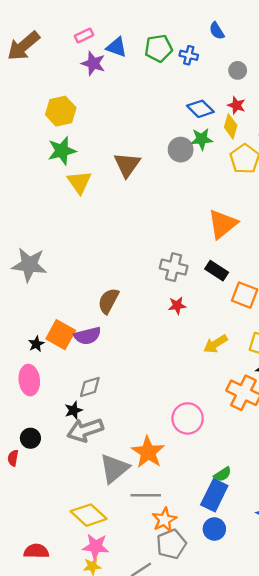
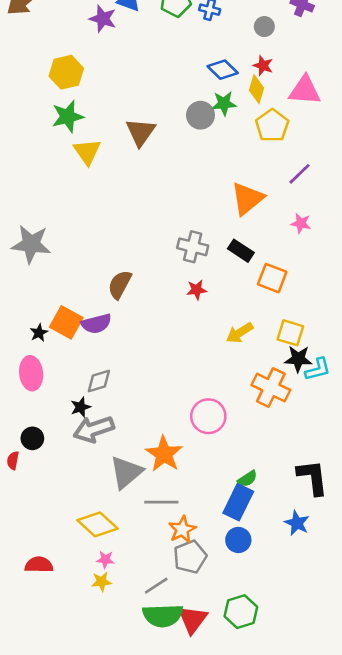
pink star: (96, 546) -> (105, 560), size x0.6

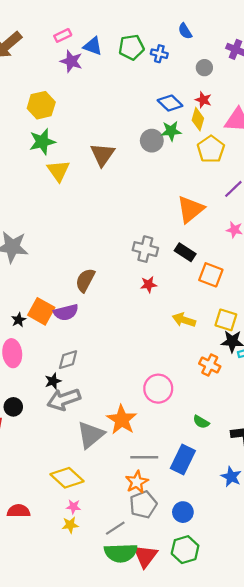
yellow arrow: (240, 333) -> (184, 320), turned 50
orange cross: (271, 388) -> (210, 365), size x0.7
green semicircle: (247, 479) -> (201, 422), moved, turned 63
gray line: (161, 502) -> (144, 457), moved
blue circle: (238, 540) -> (183, 512), moved

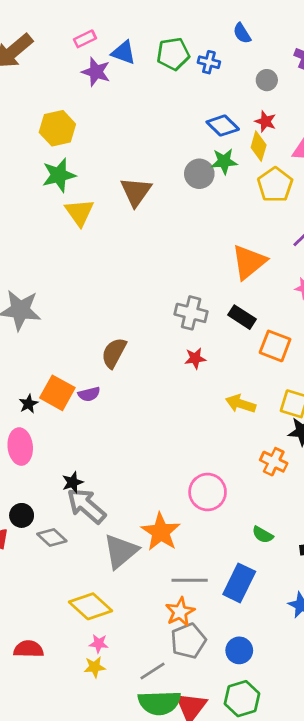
purple semicircle: (66, 312) -> (89, 394), size x0.7
gray diamond: (68, 360) -> (52, 537), moved, turned 60
gray arrow: (64, 399) -> (86, 506), turned 60

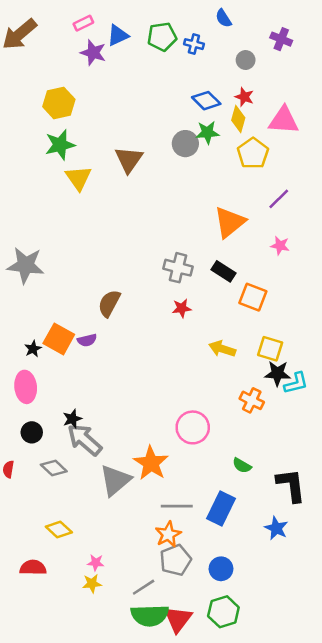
blue triangle: (124, 53) -> (118, 35), turned -45
black circle: (22, 515) -> (32, 432), moved
yellow diamond: (90, 606) -> (59, 529), moved, size x0.7

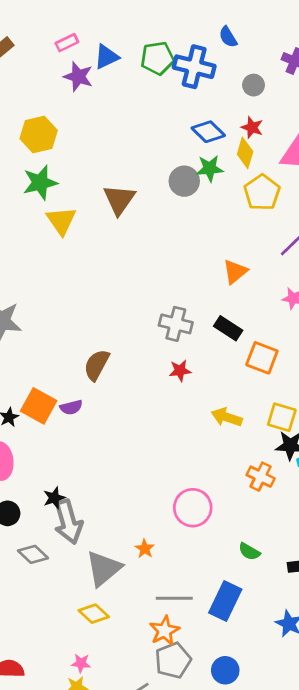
blue cross: (194, 44) -> (194, 67), size x1.8
orange triangle: (230, 222) -> (235, 272), size x0.7
gray arrow: (85, 440) -> (68, 522), turned -147
orange star: (151, 463) -> (145, 549), size x0.5
yellow diamond: (59, 529) -> (94, 614), moved

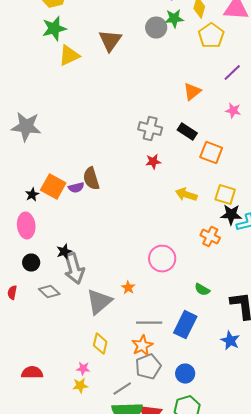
yellow triangle: (61, 221) -> (69, 56), turned 40
brown semicircle: (97, 365) -> (91, 179), moved, turned -45
yellow diamond: (94, 614) -> (100, 344), moved, turned 60

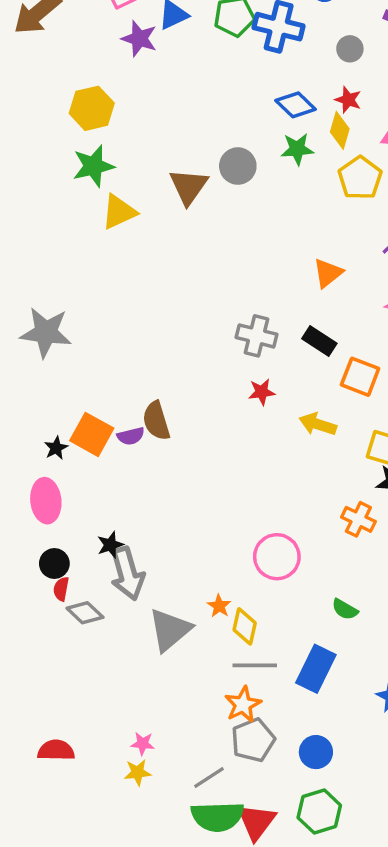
gray circle: (156, 28) -> (238, 166), moved
yellow arrow: (186, 195) -> (318, 424), moved
red semicircle: (12, 293) -> (61, 589), moved
yellow diamond: (100, 344) -> (245, 626), moved

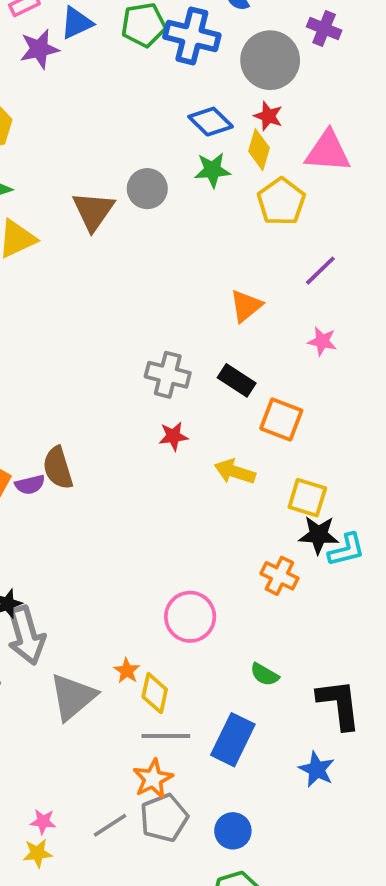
purple star: (139, 39) -> (39, 49), turned -30
gray circle: (350, 49) -> (270, 60), size x2.0
gray line: (209, 778) -> (110, 825), moved

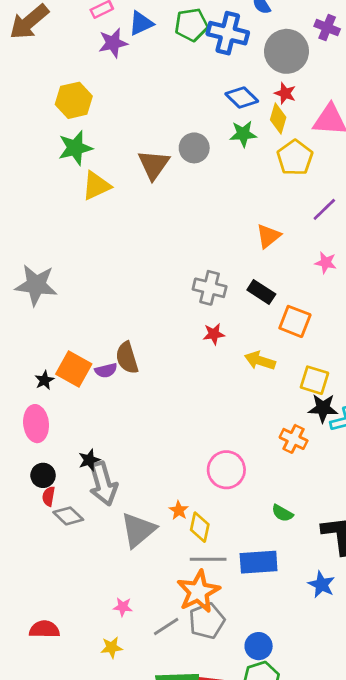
blue rectangle: (233, 740) -> (259, 562), turned 60
orange star: (153, 779) -> (198, 592), size x1.4
pink star: (43, 822) -> (123, 607), moved
blue circle: (233, 831) -> (259, 646), moved

